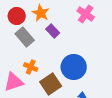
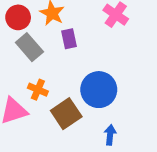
purple rectangle: (53, 31) -> (69, 39), turned 32

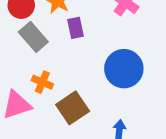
blue circle: (99, 90) -> (124, 69), moved

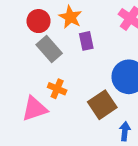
brown square: (73, 108) -> (102, 105), moved

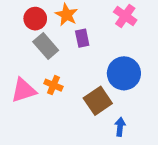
pink triangle: (35, 109) -> (23, 90), moved

